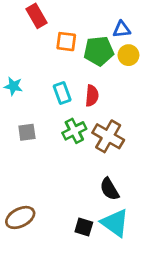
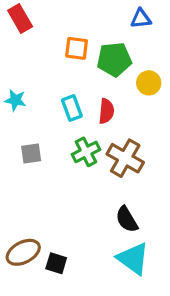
red rectangle: (36, 16) -> (20, 19), moved
blue triangle: (122, 29) -> (141, 19), moved
yellow circle: (128, 55) -> (149, 83), moved
black square: (84, 227) -> (56, 263), moved

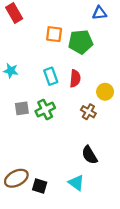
yellow circle: (149, 83) -> (105, 92), moved
green cross: (86, 152) -> (45, 109), moved
brown cross: (125, 158) -> (88, 112), size x0.6
cyan triangle: (133, 259) -> (76, 183), moved, size x0.7

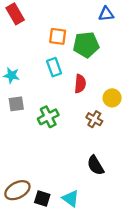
cyan rectangle: (51, 76) -> (54, 67), moved
gray square: (22, 108) -> (16, 104), moved
cyan triangle: (76, 183) -> (71, 198), moved

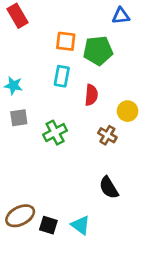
cyan rectangle: (54, 67) -> (62, 76), turned 30

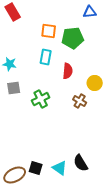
black semicircle: (109, 188) -> (81, 163), moved
brown ellipse: (20, 216) -> (15, 175), moved

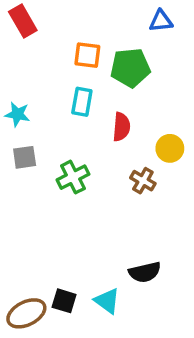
black semicircle: (81, 163) -> (145, 272), moved, turned -72

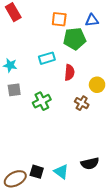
blue triangle: (161, 21) -> (92, 20), moved
orange square: (87, 55) -> (59, 19), moved
cyan rectangle: (82, 102) -> (47, 58), turned 63
black semicircle: (145, 272) -> (90, 163), moved

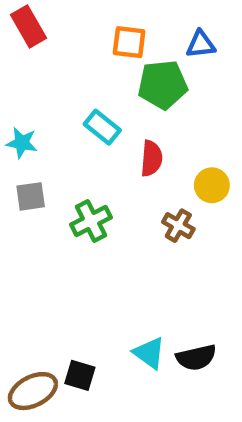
cyan rectangle: (47, 58) -> (102, 127), turned 56
cyan triangle: (61, 172) -> (149, 353), moved

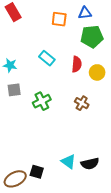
blue triangle: (201, 44) -> (85, 13), moved
green pentagon: (163, 85) -> (92, 37), moved
red semicircle: (151, 158) -> (77, 64), moved
yellow circle: (212, 185) -> (97, 72), moved

